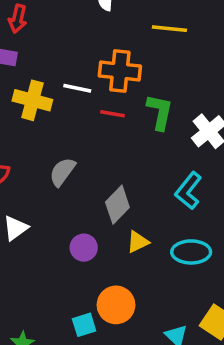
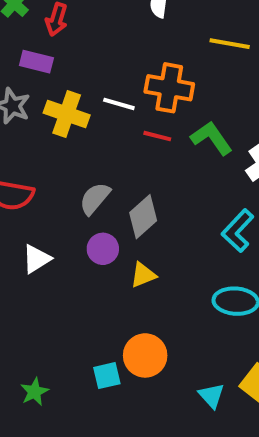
green L-shape: (160, 112) -> (212, 138), turned -51
gray diamond: (117, 205) -> (143, 217), moved
yellow triangle: (138, 242) -> (143, 275), moved
purple circle: (84, 248) -> (103, 249), moved

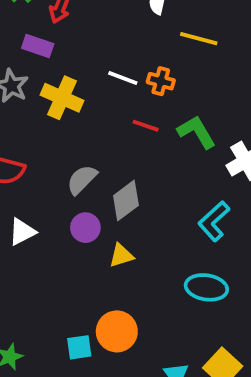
yellow line: (230, 44) -> (199, 39), moved
orange cross: (169, 88) -> (161, 81), size x0.6
white line: (119, 104) -> (123, 78), moved

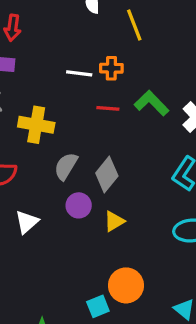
yellow line: (199, 39) -> (134, 25), turned 68
yellow cross: (62, 98) -> (36, 125), moved

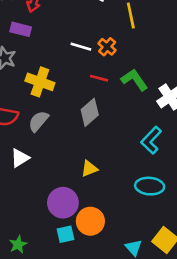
orange cross: (111, 68) -> (107, 47), turned 30
gray semicircle: (66, 166) -> (38, 121), moved
gray diamond: (107, 175) -> (90, 112), moved
purple circle: (79, 205) -> (63, 203), moved, size x1.5

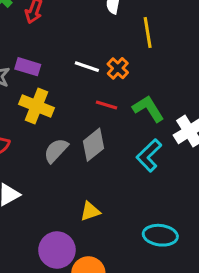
purple rectangle: (21, 29) -> (28, 67), moved
gray semicircle: (38, 121) -> (56, 151), moved
cyan L-shape: (151, 140) -> (149, 155), moved

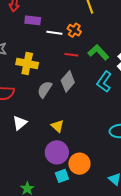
purple rectangle: (28, 67) -> (33, 20), moved
yellow triangle: (90, 211) -> (57, 126), moved, turned -48

